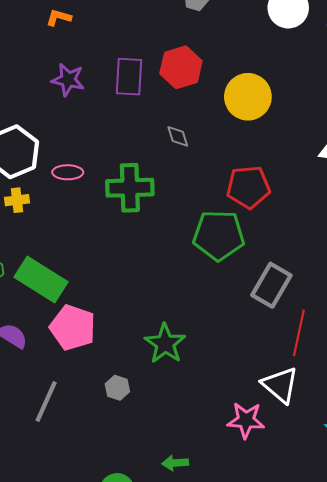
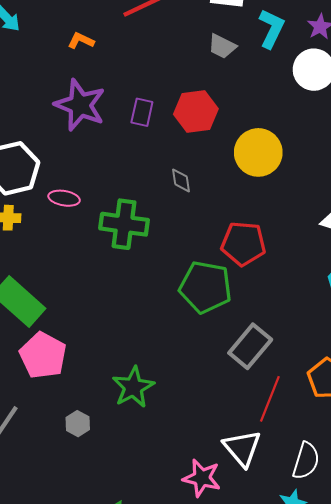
purple rectangle: (129, 77) -> (142, 112), size x0.7
purple star: (68, 80) -> (80, 105), size x1.5

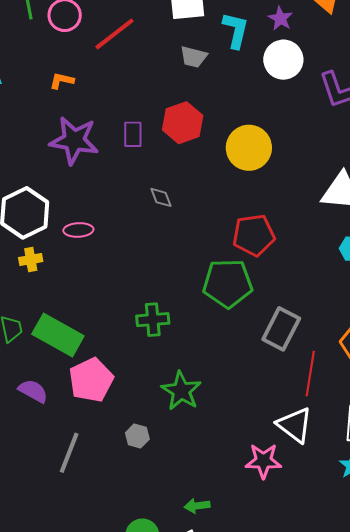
gray diamond: (181, 180) -> (161, 197), moved
green cross: (124, 224) -> (153, 320), moved, size x0.7
pink pentagon: (43, 355) -> (91, 380), turned 30

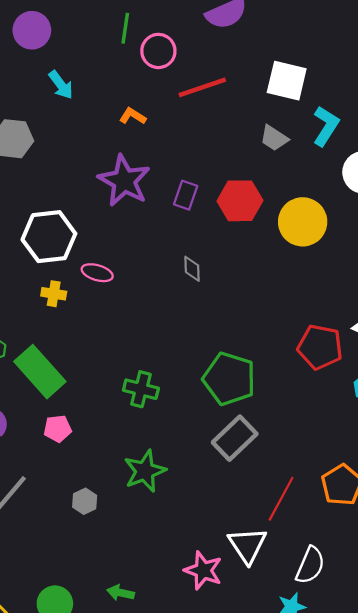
yellow circle: (249, 148) -> (303, 222), moved
red pentagon: (254, 235) -> (320, 347), moved
yellow cross: (31, 260) -> (54, 294), moved
gray rectangle: (281, 329) -> (235, 438), moved
pink pentagon: (91, 380) -> (58, 429), size x0.6

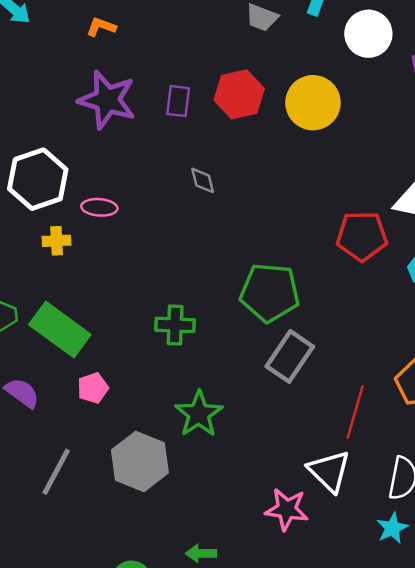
gray hexagon: (85, 501) -> (140, 461), size x2.0

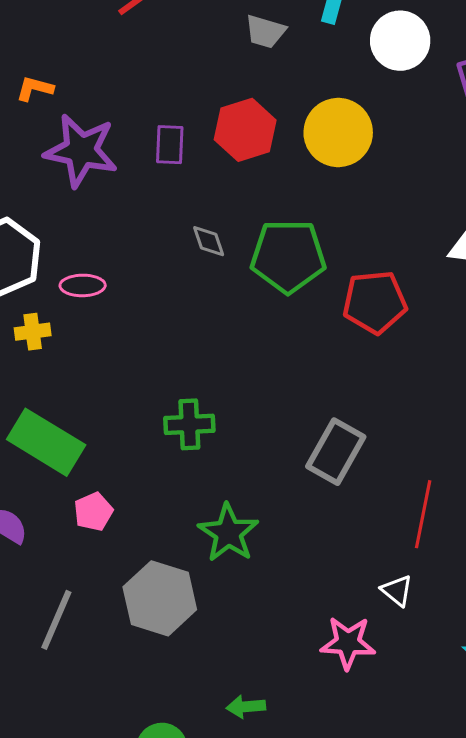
orange L-shape: (101, 27) -> (35, 89), moved
red pentagon: (362, 236) -> (375, 302), moved
green pentagon: (270, 293) -> (288, 256), moved
white triangle: (329, 471) -> (397, 591), size x0.6

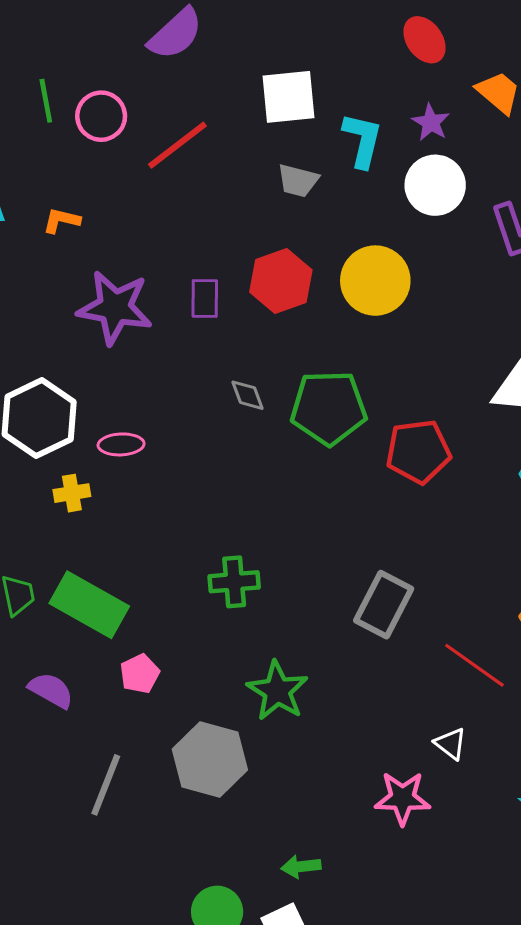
orange L-shape: (35, 89) -> (61, 221), moved
red line: (423, 514) -> (474, 665), turned -64

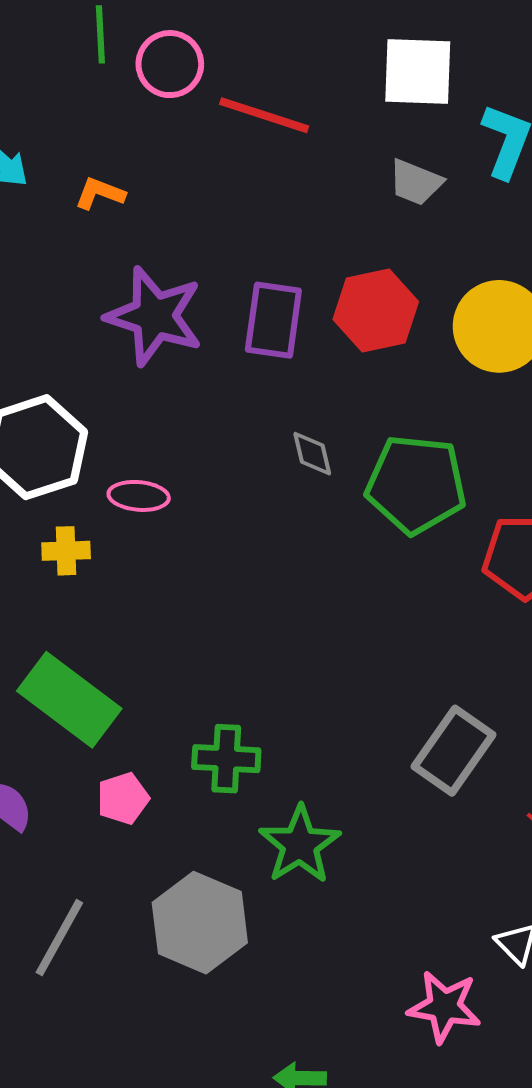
red line: (177, 145) -> (264, 115), turned 48
purple rectangle: (205, 299) -> (273, 320), size x1.4
green cross: (234, 582) -> (226, 759), moved

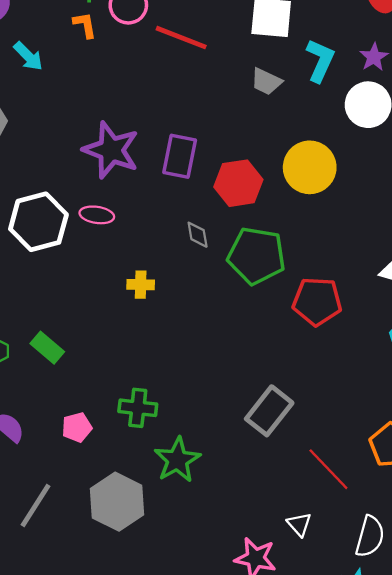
orange L-shape: (100, 193) -> (85, 25), moved, turned 56
red hexagon: (376, 311) -> (238, 183), moved
pink ellipse: (139, 496) -> (97, 215), moved
yellow cross: (66, 551) -> (141, 285), moved
green rectangle: (69, 700) -> (47, 348), moved, size x0.6

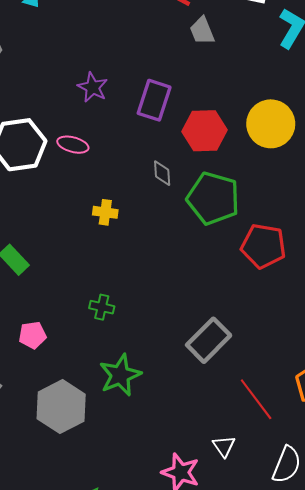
gray trapezoid: (266, 81) -> (202, 31), moved, turned 36
purple star: (111, 150) -> (93, 87), size x0.6
green cross: (138, 408) -> (102, 307), moved, size x0.7

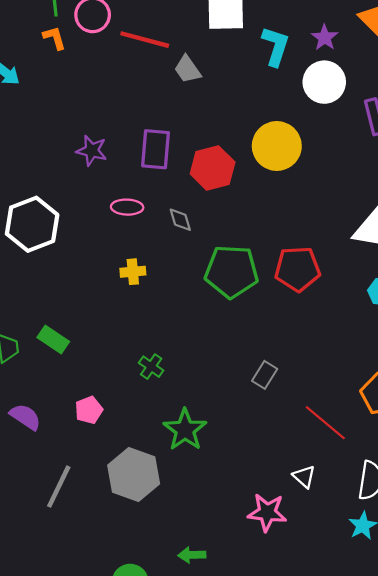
pink ellipse: (73, 145) -> (127, 207), moved
green pentagon: (213, 198) -> (232, 272), moved
green cross: (102, 307) -> (151, 367), turned 35
gray rectangle: (209, 340) -> (265, 375), size x0.6

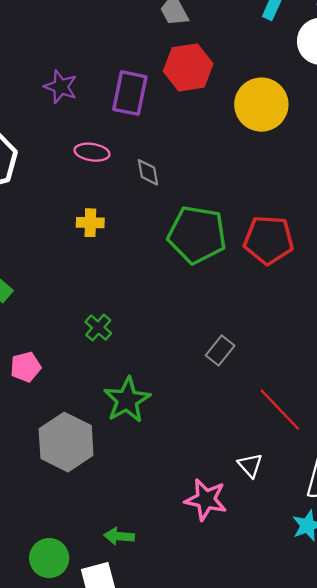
red hexagon: (213, 168) -> (188, 67), moved

